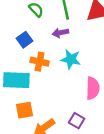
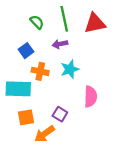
cyan star: (71, 59) -> (70, 69), turned -30
purple square: (77, 121) -> (60, 114), moved

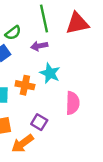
green semicircle: (37, 22) -> (13, 33), moved, turned 96
cyan star: (70, 69) -> (50, 73), turned -30
orange cross: (40, 71) -> (25, 85), moved

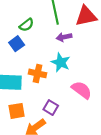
purple arrow: (39, 46) -> (64, 37), moved
pink semicircle: (73, 103) -> (82, 90), turned -55

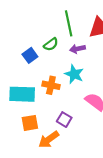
green semicircle: (26, 25) -> (51, 44), moved

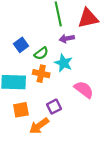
green semicircle: (51, 44) -> (41, 53), moved
purple square: (64, 120) -> (54, 107), turned 32

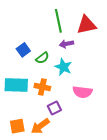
orange cross: (41, 74) -> (42, 87), moved
pink semicircle: (84, 90) -> (82, 92), turned 150
orange square: (21, 110) -> (17, 126), moved

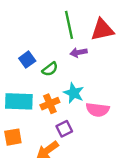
cyan star: (63, 67) -> (74, 93), moved
orange cross: (42, 87) -> (50, 104), turned -35
orange square: (17, 126) -> (13, 137), moved

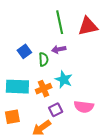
purple arrow: (79, 52) -> (59, 49), moved
green semicircle: (50, 69) -> (44, 59), turned -56
pink semicircle: (98, 110) -> (84, 107), moved

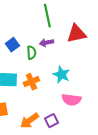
red triangle: (88, 26) -> (76, 34), moved
cyan star: (64, 80) -> (61, 75), moved
purple square: (56, 110) -> (51, 121), moved

